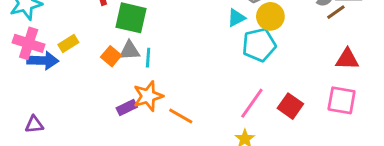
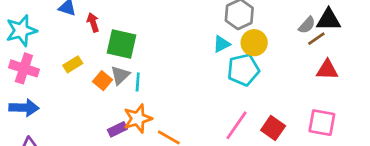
yellow rectangle: (68, 43) -> (73, 64), moved
gray triangle: (130, 51) -> (120, 75), turned -40
red triangle: (347, 59) -> (327, 70), moved
blue arrow: (43, 60) -> (24, 108), moved

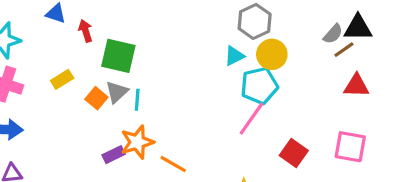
pink line: (237, 125) -> (251, 119), moved

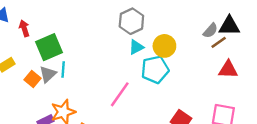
gray hexagon: (255, 21) -> (131, 21), moved
green square: (118, 56) -> (49, 47), turned -36
cyan line: (137, 100) -> (63, 70), moved
pink line: (251, 119) -> (120, 94), moved

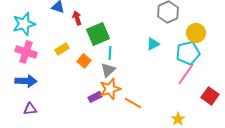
cyan triangle: (136, 47) -> (153, 44), moved
gray triangle: (48, 74) -> (108, 70), moved
pink line: (120, 94) -> (186, 74), moved

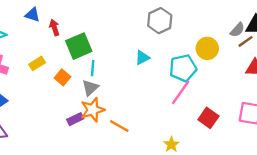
yellow circle: (196, 33) -> (207, 48), moved

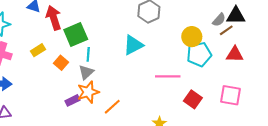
red arrow: (54, 28) -> (54, 18), size x1.6
cyan triangle: (142, 58) -> (133, 45), size x1.5
cyan pentagon: (183, 68) -> (199, 54), moved
pink line: (181, 92) -> (168, 76), turned 55
orange line: (119, 126) -> (112, 107), turned -72

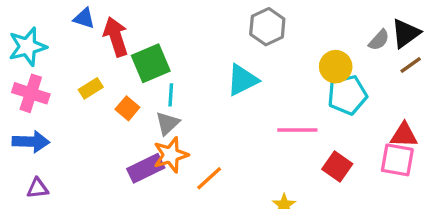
black triangle: (236, 16) -> (406, 33), turned -36
brown line: (226, 30) -> (411, 65), moved
red triangle: (235, 54) -> (404, 135), moved
purple rectangle: (73, 100) -> (146, 168), size x1.5

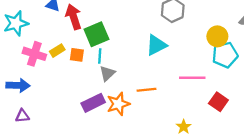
pink cross: (31, 93) -> (34, 54), moved
cyan line: (171, 95) -> (100, 56), moved
orange square: (127, 108) -> (77, 55), moved, turned -32
orange star: (171, 155) -> (118, 104), moved
orange line: (209, 178) -> (147, 90), moved, turned 36

